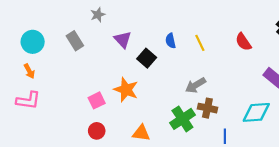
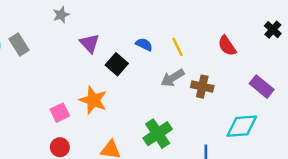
gray rectangle: (75, 41) -> (19, 44), moved
blue semicircle: (171, 41) -> (144, 44), turned 128
gray arrow: (196, 85) -> (173, 78), moved
brown cross: (207, 108) -> (202, 87), moved

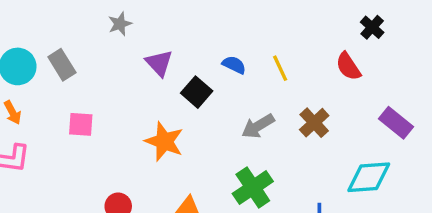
black cross: (273, 30) -> (372, 27), moved
gray arrow: (173, 78) -> (258, 126), moved
brown cross: (202, 87) -> (314, 123), turned 35
pink square: (60, 113) -> (81, 124), moved, turned 30

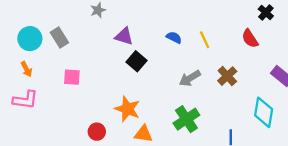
purple triangle: (159, 63) -> (124, 36), turned -30
black square: (197, 92) -> (137, 61), moved
orange star: (164, 141) -> (127, 109), moved
cyan diamond: (369, 177) -> (264, 112), turned -76

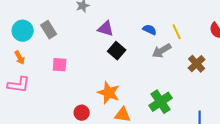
gray arrow: (190, 78) -> (162, 51), moved

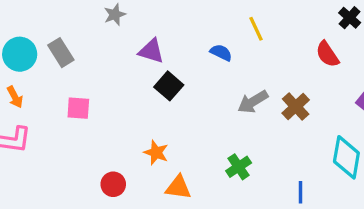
yellow line: (177, 32) -> (256, 29), moved
gray arrow: (162, 51) -> (253, 102), moved
orange star: (109, 93) -> (156, 153), size x0.7
green cross: (161, 102) -> (239, 167), size x0.7

